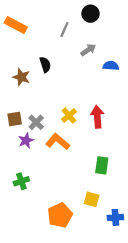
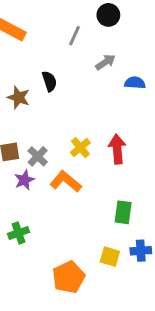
blue cross: (115, 217) -> (141, 251), moved

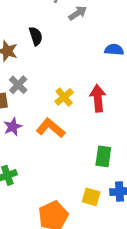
gray arrow: (105, 62) -> (78, 13), moved
blue semicircle: (135, 83) -> (114, 50), moved
gray cross: (38, 156) -> (18, 85), moved

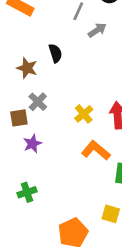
orange L-shape: (51, 128) -> (96, 150), moved

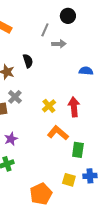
gray arrow: (97, 30) -> (59, 44), turned 32
purple star: (32, 144) -> (11, 139), moved

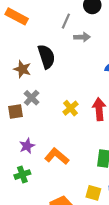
black semicircle: (28, 61) -> (46, 57), size x1.5
orange L-shape: (58, 133) -> (57, 156), moved

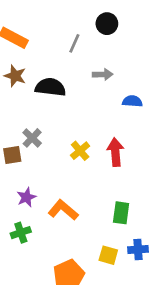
gray arrow: (82, 37) -> (103, 74), moved
black semicircle: (46, 57) -> (50, 87), turned -65
brown star: (22, 69) -> (15, 76), moved

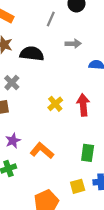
gray cross: (32, 138) -> (12, 83), moved
yellow square: (108, 255) -> (78, 186), turned -32

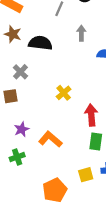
gray arrow: (73, 44) -> (81, 33), turned -88
red arrow: (83, 105) -> (91, 115), moved

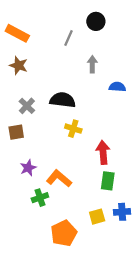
black semicircle: (40, 43) -> (63, 100), moved
yellow cross: (64, 93) -> (73, 129), turned -32
green cross: (17, 157) -> (40, 198), moved

